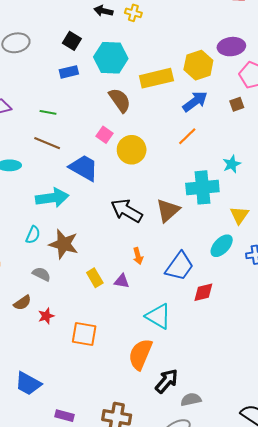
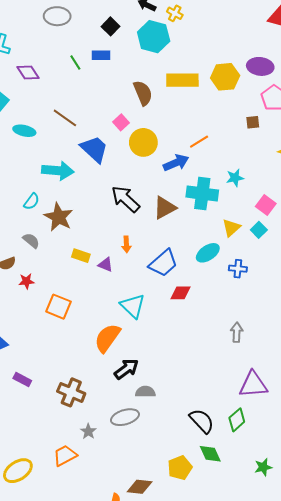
cyan hexagon: (111, 58) -> (154, 37), moved
blue arrow: (195, 101) -> (176, 163), moved
green line: (48, 112) -> (75, 63), moved, turned 35
yellow rectangle: (95, 278) -> (81, 256), turned -54

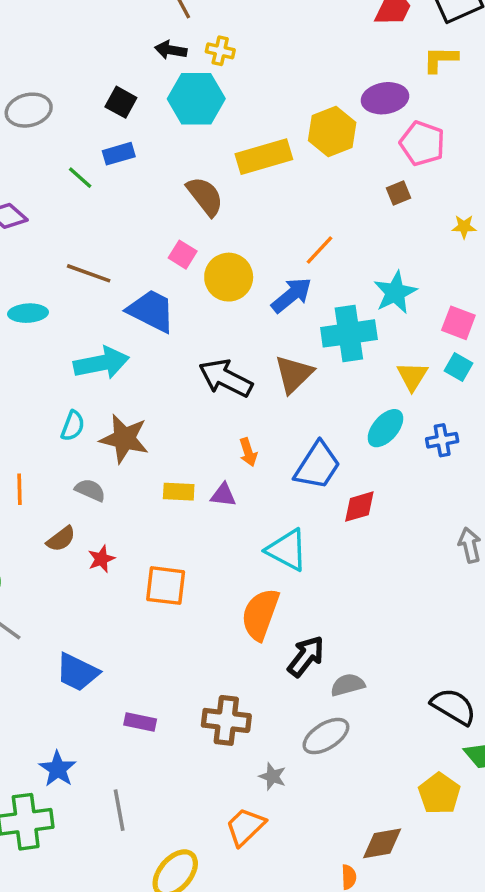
cyan star: (235, 178) -> (395, 292), size x1.4

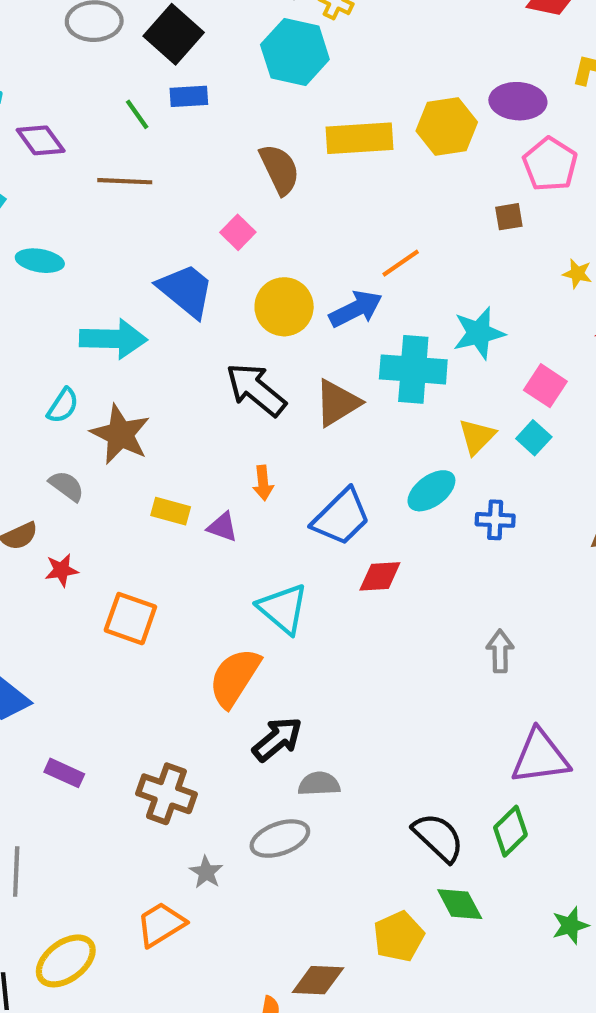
black square: (121, 102) -> (174, 34), moved, size x1.5
brown line: (89, 273) -> (125, 181), moved, turned -30
yellow circle: (229, 277) -> (284, 307), moved

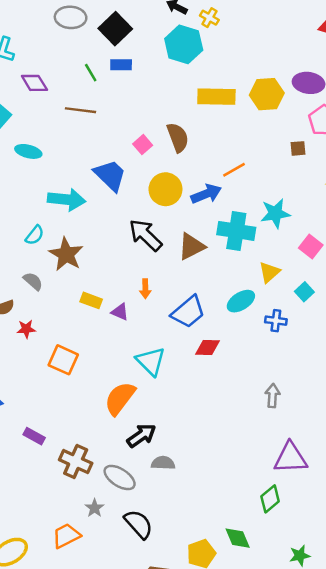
brown semicircle: (280, 169) -> (178, 137), moved
cyan square: (534, 438) -> (304, 292), moved
purple rectangle: (64, 773) -> (34, 436), moved
black semicircle: (438, 837) -> (139, 524), moved
gray ellipse: (280, 839) -> (120, 478), moved, turned 48

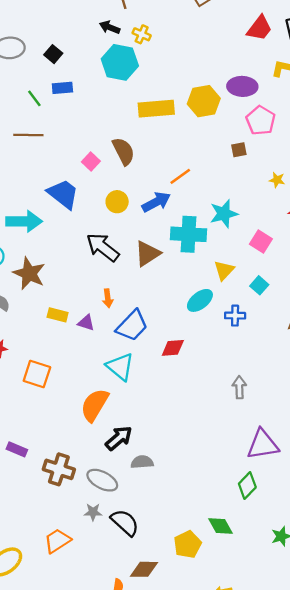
black square: (115, 29) -> (53, 54), size x0.6
yellow circle: (165, 189) -> (117, 202), size x0.7
blue trapezoid: (188, 312) -> (132, 326), moved
gray star: (95, 508) -> (93, 512), moved, turned -30

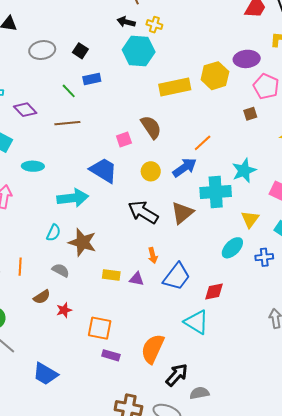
pink square: (91, 162) -> (124, 139), turned 35
cyan triangle: (120, 367) -> (196, 322), moved
purple rectangle: (17, 449) -> (111, 355), moved

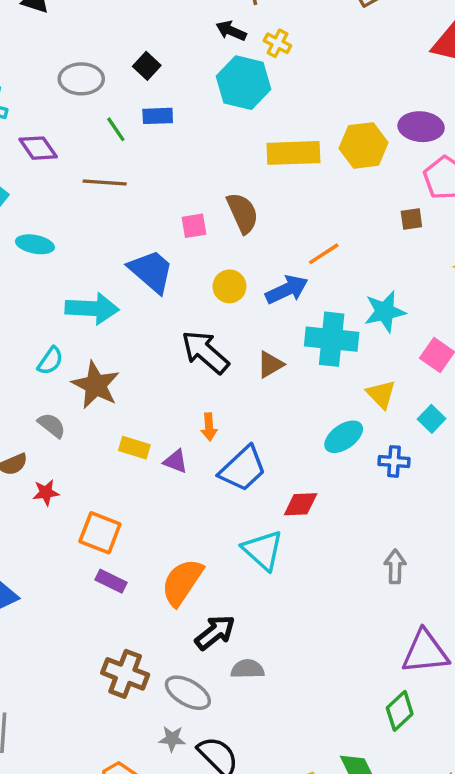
gray ellipse: (42, 50) -> (81, 79), moved
brown triangle: (182, 213) -> (270, 364), size x0.7
yellow triangle: (250, 219) -> (381, 394), turned -30

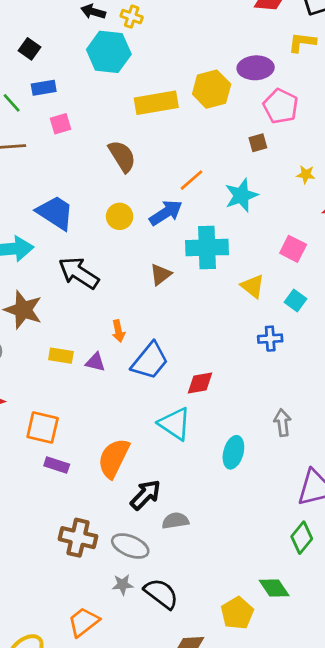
pink square: (194, 226) -> (60, 124), moved
cyan star: (385, 312) -> (241, 195), moved
black arrow: (205, 352) -> (79, 273), moved
cyan ellipse: (344, 437) -> (233, 452), moved, turned -32

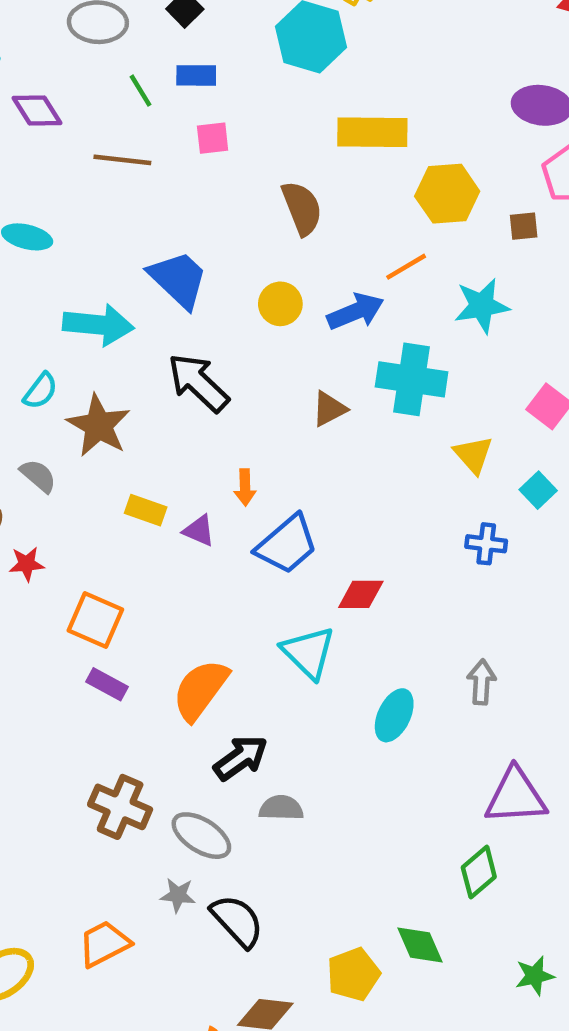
yellow hexagon: (212, 89) -> (447, 194), moved

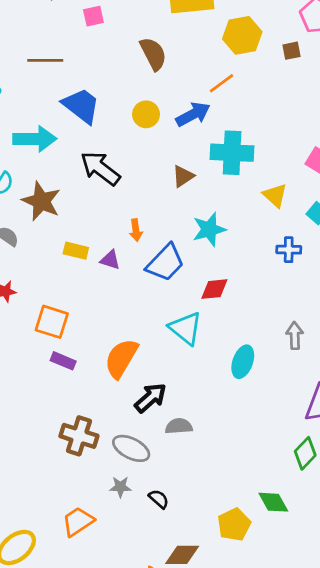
brown line: (122, 160) -> (45, 60), moved
cyan star: (482, 306) -> (209, 229), moved
black semicircle: (237, 921) -> (159, 499), size x0.6

